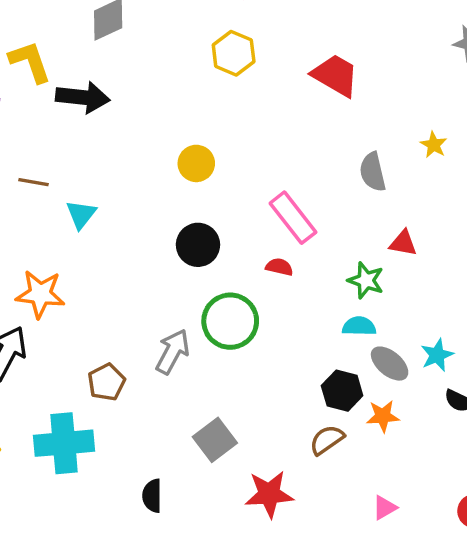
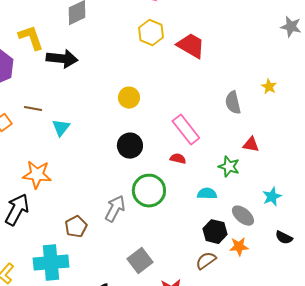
red trapezoid: (335, 75) -> (191, 46), moved
cyan semicircle: (359, 326) -> (207, 194), moved
cyan star: (437, 355) -> (272, 197), moved

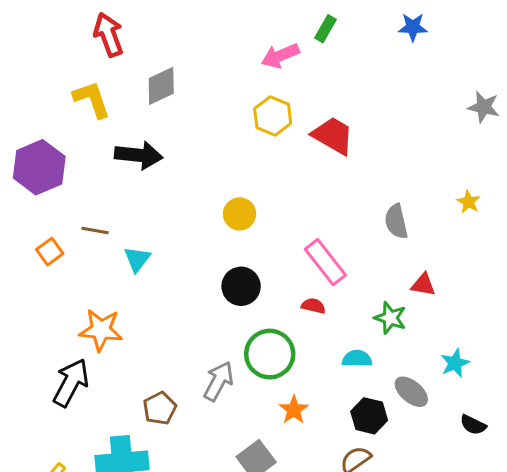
yellow L-shape: (31, 38) -> (92, 99), moved
yellow star: (269, 87) -> (469, 202), moved
orange star: (239, 247) -> (294, 410), moved, turned -30

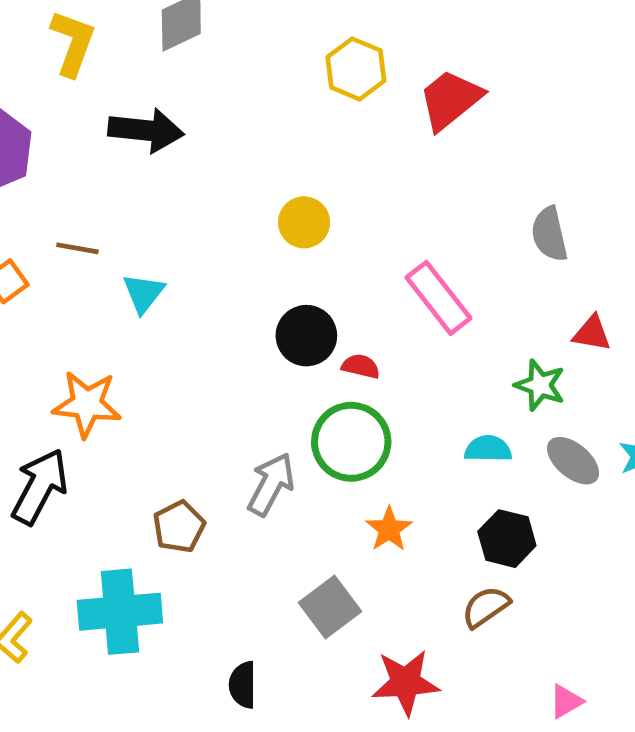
yellow L-shape: (92, 99) -> (73, 43), turned 39
red trapezoid: (333, 136) -> (450, 100), turned -69
red semicircle: (313, 306) -> (361, 366), moved
gray ellipse: (411, 392) -> (573, 461), moved

